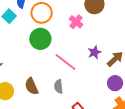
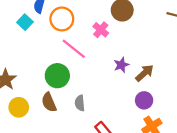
green circle: (40, 39) -> (57, 76), moved
pink line: (66, 62) -> (74, 49), moved

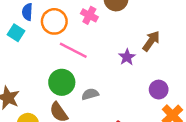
pink cross: (101, 30) -> (89, 15), moved
brown arrow: (145, 73) -> (151, 41), moved
gray semicircle: (80, 103) -> (90, 94), moved, turned 91

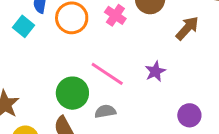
brown arrow: (151, 41) -> (187, 28), moved
pink line: (73, 50) -> (107, 74), moved

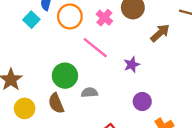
pink line: (107, 74) -> (95, 48), moved
purple circle: (189, 115) -> (142, 101), moved

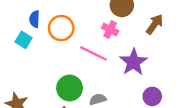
pink cross: (104, 18) -> (110, 30), moved
purple star: (132, 65) -> (133, 62), size x1.6

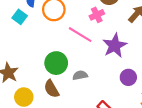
pink cross: (110, 30) -> (97, 15), turned 32

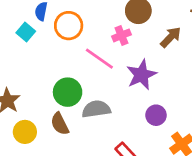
gray semicircle: (80, 75) -> (96, 109), size x1.5

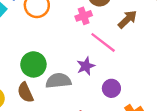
pink line: (99, 59) -> (103, 42), moved
purple star: (141, 75) -> (86, 66), moved, size x0.7

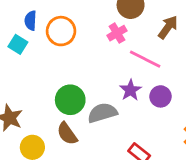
purple circle: (111, 88) -> (160, 96), moved

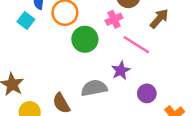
purple circle: (160, 96) -> (147, 93), moved
green circle: (70, 100) -> (85, 39), moved

